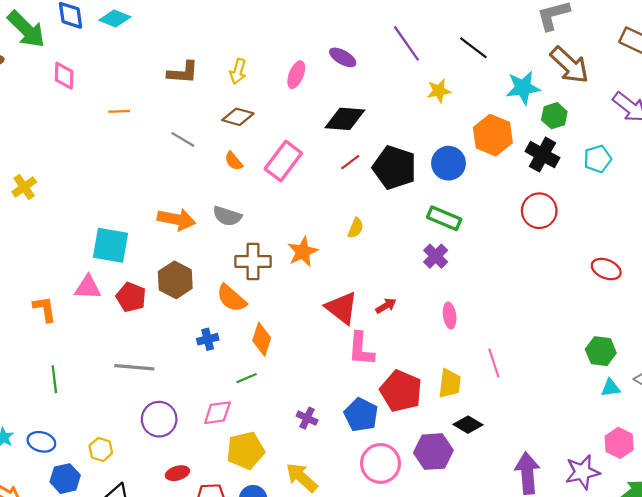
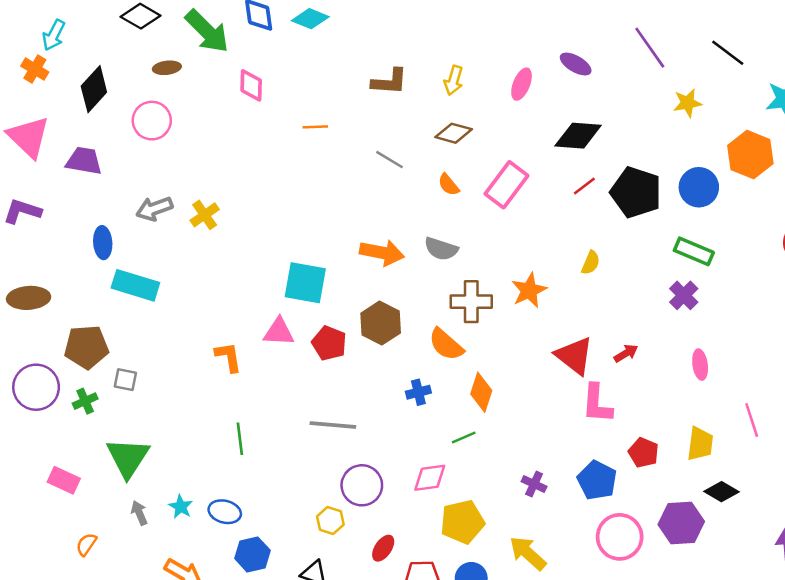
red pentagon: (401, 391) -> (644, 453), size x0.6
yellow hexagon: (101, 449) -> (330, 521), moved
red ellipse: (177, 473) -> (383, 548), turned -40

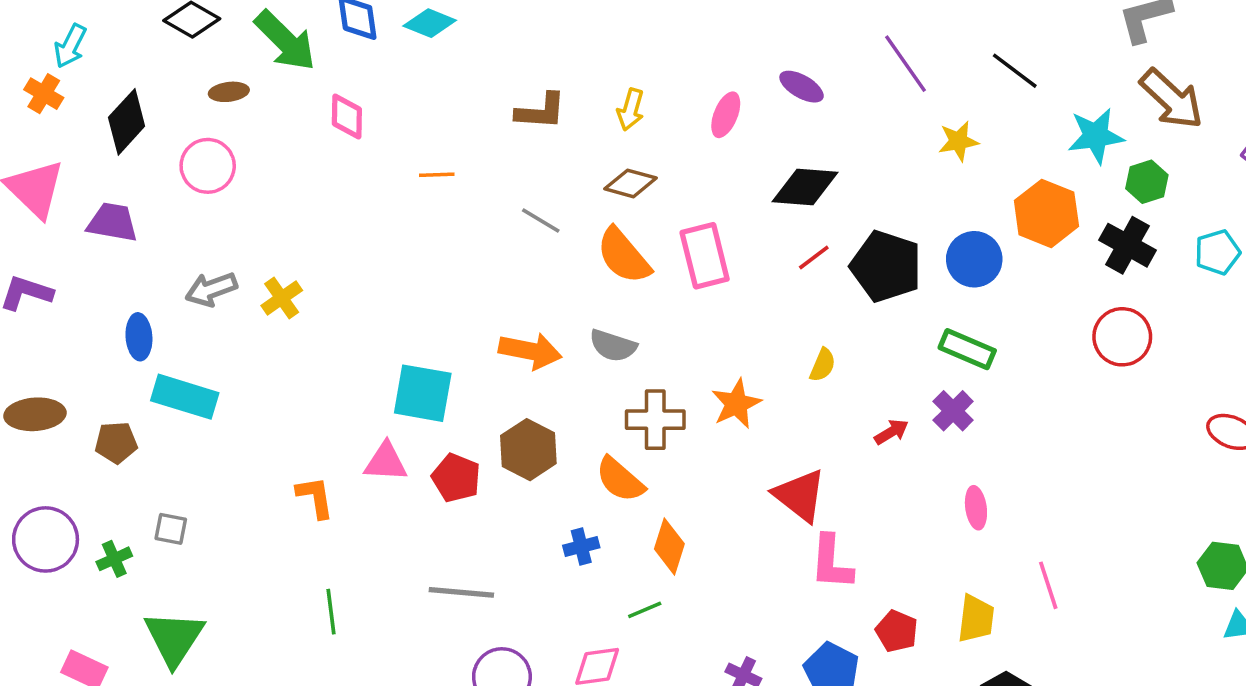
orange semicircle: (449, 185) -> (624, 256), size x1.8
pink rectangle: (506, 185) -> (705, 256), turned -51
brown pentagon: (86, 347) -> (116, 443), moved, size x0.7
red arrow: (626, 353) -> (891, 432), moved

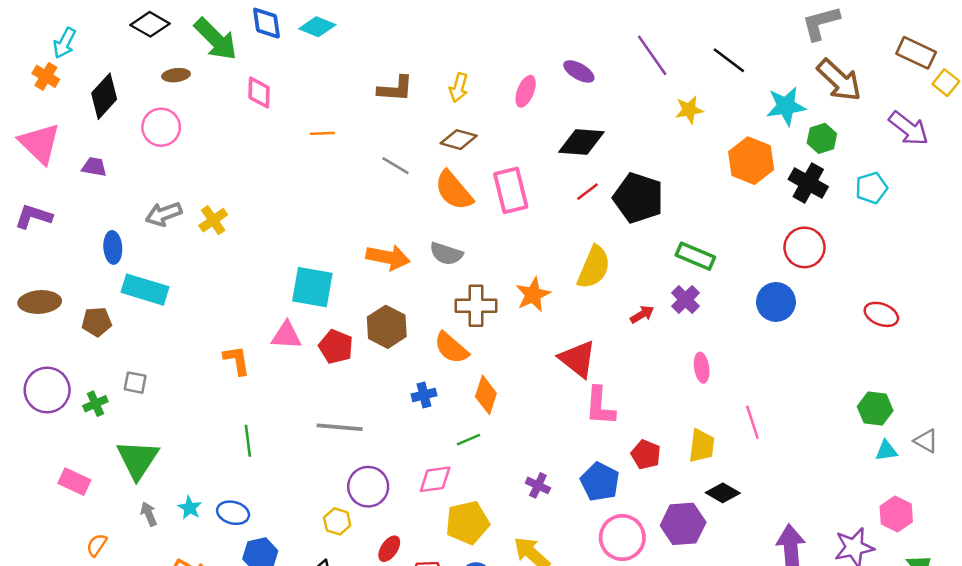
purple trapezoid: (113, 222) -> (94, 167), size x0.7
blue circle: (974, 259) -> (776, 302), moved
yellow semicircle: (823, 365) -> (594, 267), size x1.8

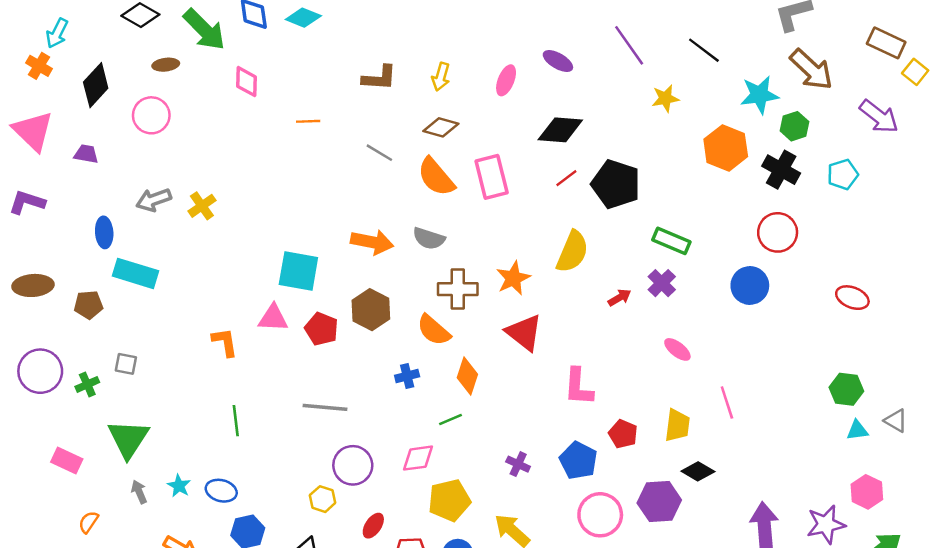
red triangle: (578, 359) -> (524, 333), moved
pink ellipse: (702, 368) -> (677, 349), turned -44

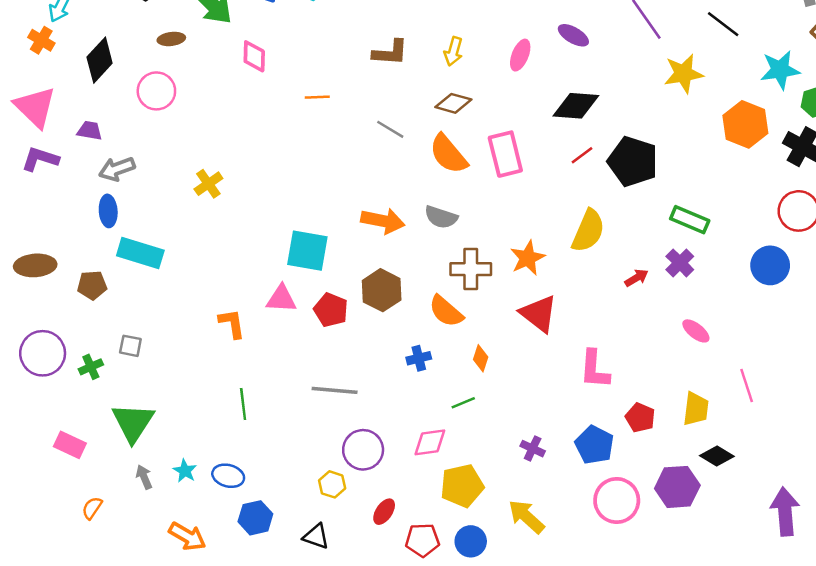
yellow star: (665, 98) -> (684, 74), size x1.4
gray arrow: (154, 200) -> (117, 169), moved
purple L-shape: (27, 202) -> (40, 159), moved
orange diamond: (467, 376) -> (481, 358), size x0.7

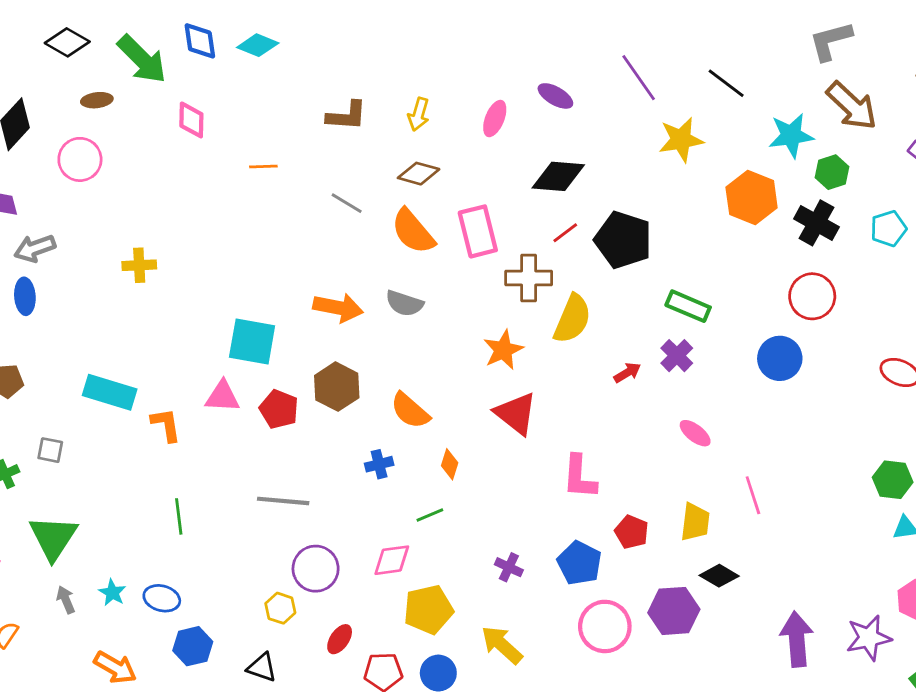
yellow cross: (208, 184) -> (139, 265), turned 32
cyan rectangle: (140, 253) -> (110, 392), moved
brown cross: (471, 269) -> (529, 278), moved

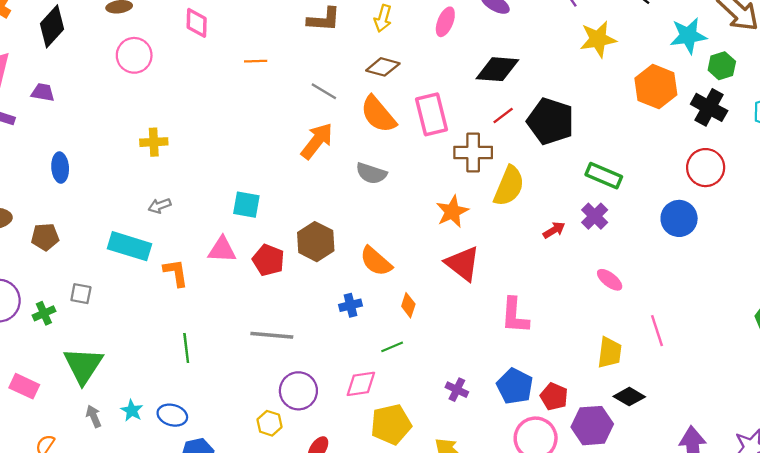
pink circle: (80, 159) -> (134, 55), moved
gray arrow: (35, 248) -> (160, 206), moved, size x0.7
orange arrow: (338, 308) -> (317, 141), moved, turned -63
cyan square: (252, 341) -> (246, 205), size x0.7
red pentagon: (632, 532) -> (554, 397), moved

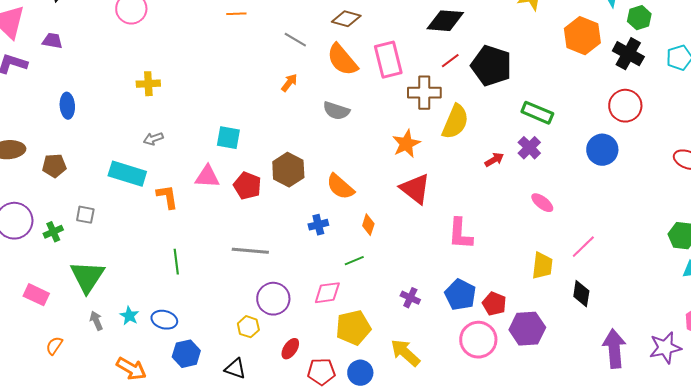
orange arrow: (317, 141) -> (289, 83), size x0.6
pink line: (657, 331) -> (583, 247), turned 64
black diamond: (629, 397) -> (581, 294), moved, turned 68

